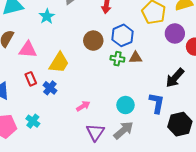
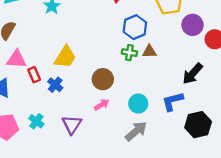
brown circle: (93, 41) -> (103, 79), moved
pink triangle: (28, 50) -> (16, 59), moved
blue L-shape: (157, 103) -> (173, 101), turned -115
pink arrow: (83, 106) -> (102, 105), moved
purple triangle: (95, 132) -> (72, 125), moved

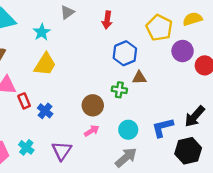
green cross: (129, 53) -> (119, 90), moved
yellow trapezoid: (65, 57) -> (45, 64), moved
black arrow: (193, 74) -> (195, 116), moved

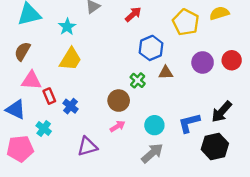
red arrow: (107, 20) -> (133, 14), turned -140
purple circle: (183, 51) -> (203, 62), moved
green cross: (119, 90) -> (138, 80), moved, turned 32
cyan cross: (26, 147) -> (44, 129), moved
purple triangle: (62, 151) -> (87, 146), turned 40

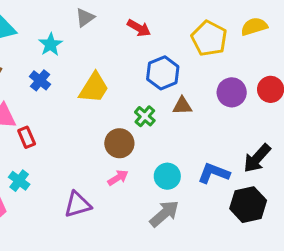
red arrow: (133, 14) -> (139, 28), turned 72
yellow trapezoid: (70, 59) -> (94, 88), moved
blue cross: (70, 106) -> (40, 80), moved
blue L-shape: (189, 123) -> (214, 173), turned 35

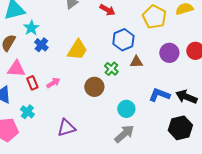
cyan star: (51, 44) -> (31, 28), moved
black arrow: (257, 158) -> (186, 97), turned 70
blue L-shape: (214, 173) -> (159, 95), moved
pink arrow: (118, 178) -> (53, 83), moved

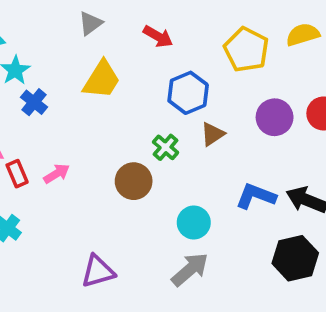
yellow trapezoid: (77, 50) -> (102, 80), moved
brown triangle: (136, 62) -> (213, 134), turned -32
purple triangle: (66, 128) -> (98, 271), moved

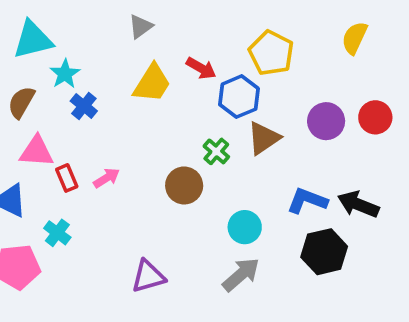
yellow semicircle: (303, 35) -> (354, 38), turned -48
red arrow: (158, 36) -> (201, 68), moved
yellow pentagon: (246, 50) -> (271, 53), moved
brown triangle: (213, 134) -> (264, 138), size x1.4
black hexagon: (295, 258) -> (324, 252), moved

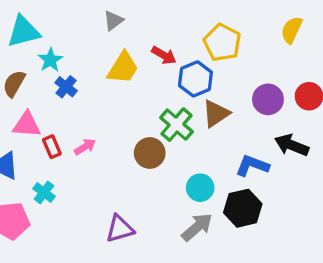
green cross: (216, 151) -> (177, 125), size x1.5
black arrow: (358, 204) -> (292, 145), moved
black hexagon: (324, 252) -> (243, 208), moved

